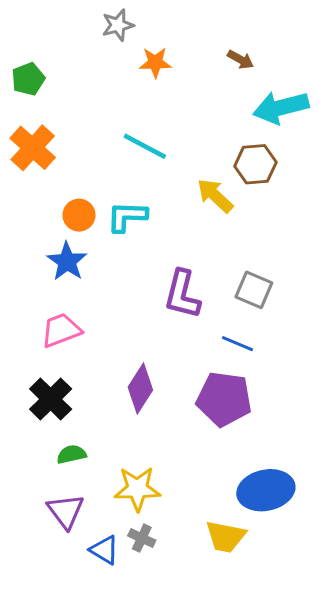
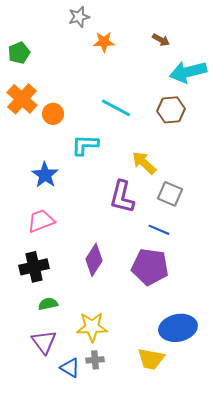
cyan line: (145, 146) -> (116, 108), moved
yellow arrow: (215, 196) -> (144, 163), moved
orange circle: (79, 215) -> (53, 114), moved
black cross: (51, 399) -> (34, 267), turned 32
gray cross: (142, 538) -> (95, 360), turned -30

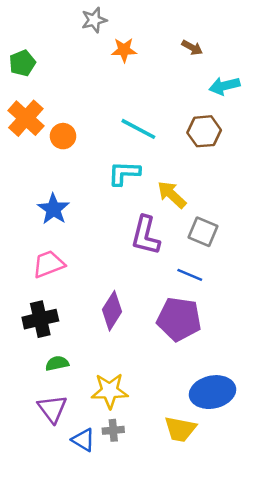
cyan arrow: (188, 72) -> (224, 86), size x0.7
cyan L-shape: (85, 145) -> (124, 173), moved

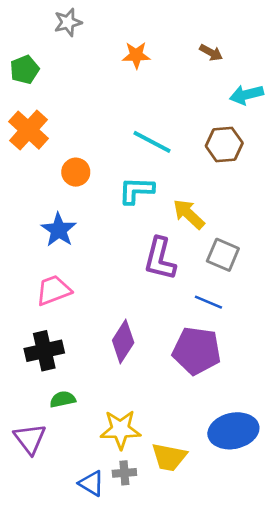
gray star: (94, 20) -> (68, 22), moved
orange circle: (63, 136) -> (76, 172), moved
purple triangle: (52, 409) -> (30, 439), moved
yellow trapezoid: (180, 429) -> (169, 457), moved

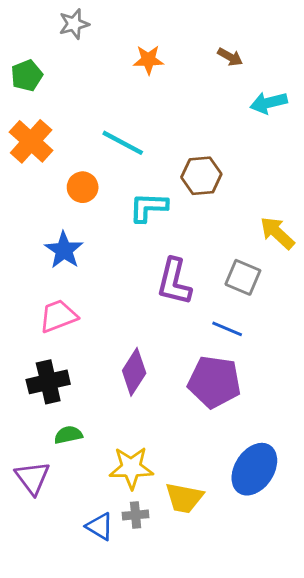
cyan line: (152, 142) -> (123, 143), moved
brown hexagon: (224, 144) -> (201, 176), moved
yellow arrow: (189, 214) -> (277, 233), moved
blue ellipse: (233, 431) -> (254, 469), turned -45

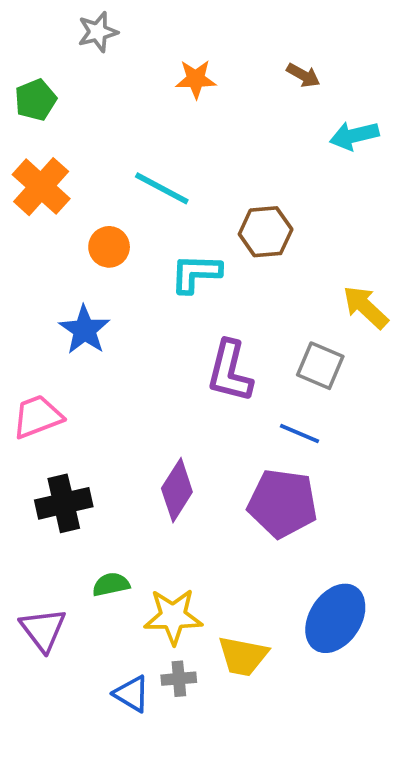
pink trapezoid: (58, 316) -> (37, 417), moved
green semicircle: (68, 435) -> (111, 584), moved

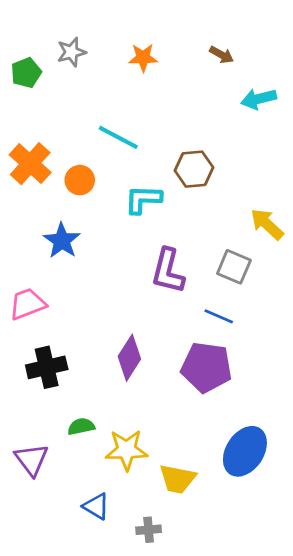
gray star: (98, 32) -> (71, 52), moved
orange cross: (41, 187) -> (30, 164), moved
gray cross: (179, 679) -> (149, 530), moved

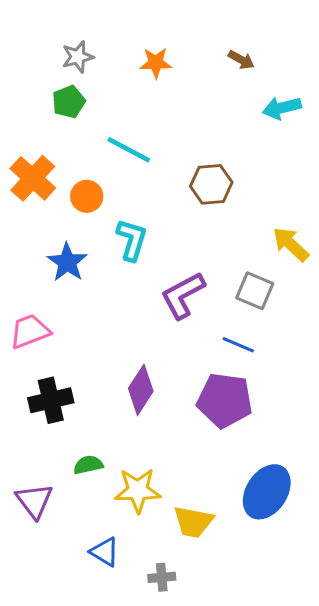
green pentagon: (26, 73) -> (69, 102), moved
cyan L-shape: (143, 199) -> (132, 240), moved, turned 105
purple L-shape: (168, 271) -> (183, 295), turned 48

